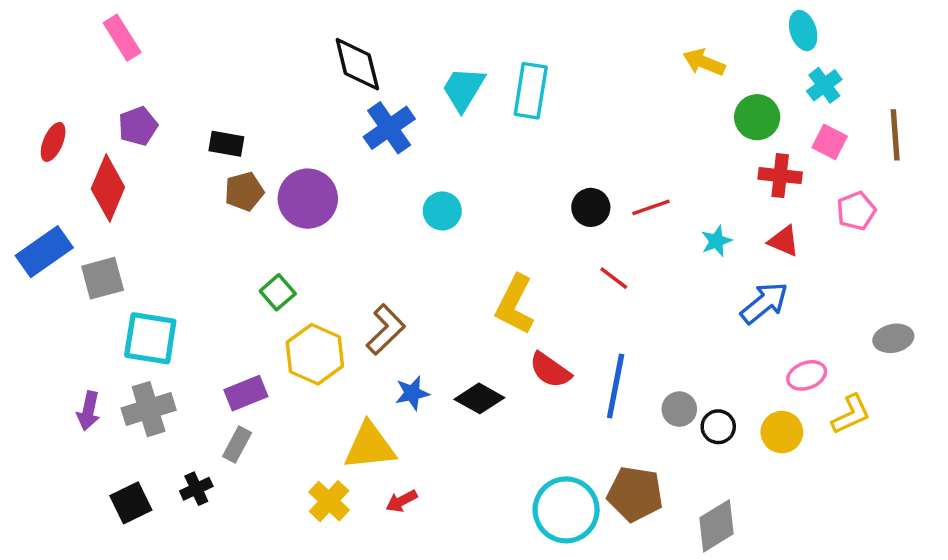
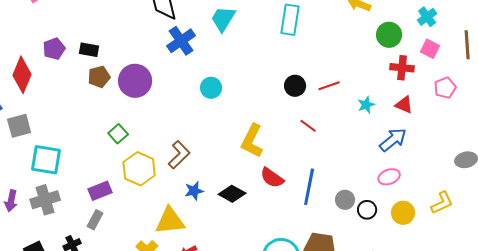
cyan rectangle: (531, 91) -> (290, 20), moved
purple pentagon: (138, 126) -> (54, 49), moved
pink ellipse: (807, 375) -> (389, 177), moved

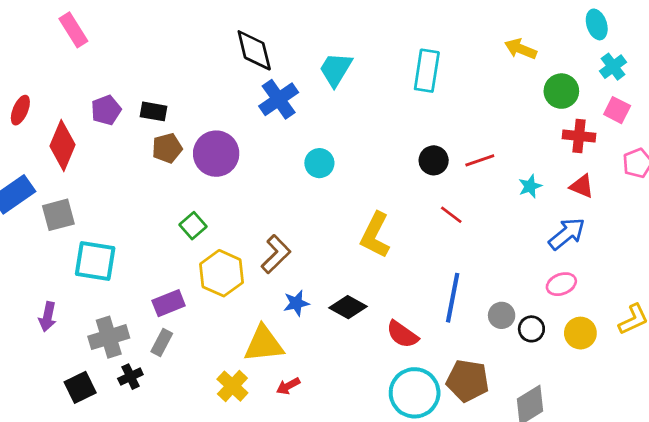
red semicircle: (272, 178) -> (402, 334), moved
gray cross: (45, 200) -> (109, 337), moved

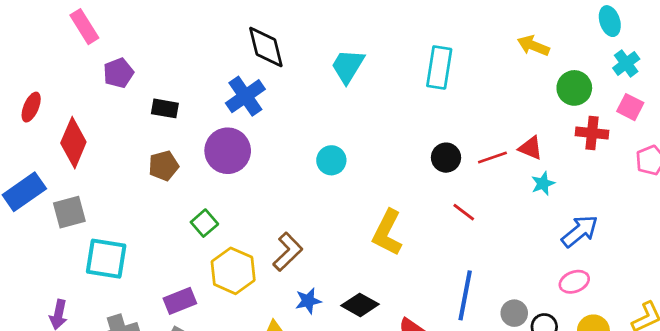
blue cross: (279, 99) -> (245, 96), moved
purple pentagon: (106, 110) -> (118, 73), moved
brown pentagon: (167, 148) -> (164, 166), moved
red triangle: (582, 186) -> (531, 148), moved

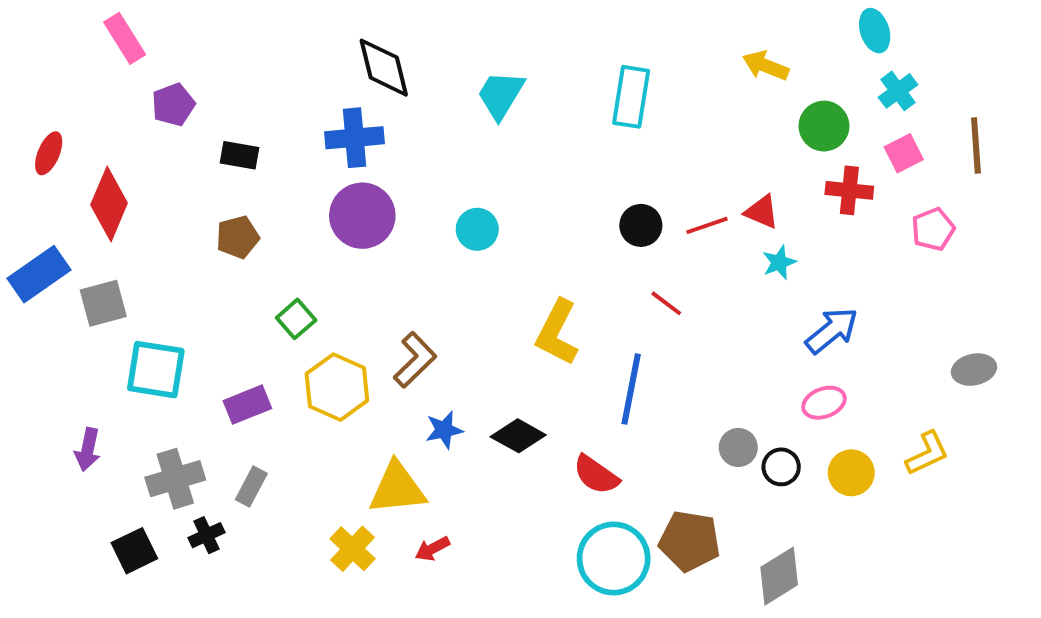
blue cross: (245, 96) -> (355, 138), turned 30
pink square: (630, 107) -> (904, 153), turned 36
purple circle: (228, 151) -> (362, 216), moved
blue line: (465, 295) -> (631, 389), moved
purple rectangle: (180, 301) -> (247, 405), moved

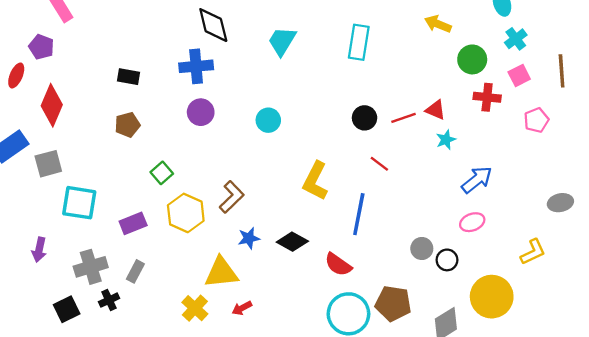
purple pentagon: (173, 105) -> (41, 47), moved, turned -30
purple circle: (362, 216) -> (201, 112), size x0.7
yellow circle: (851, 473) -> (492, 297), moved, size x1.6

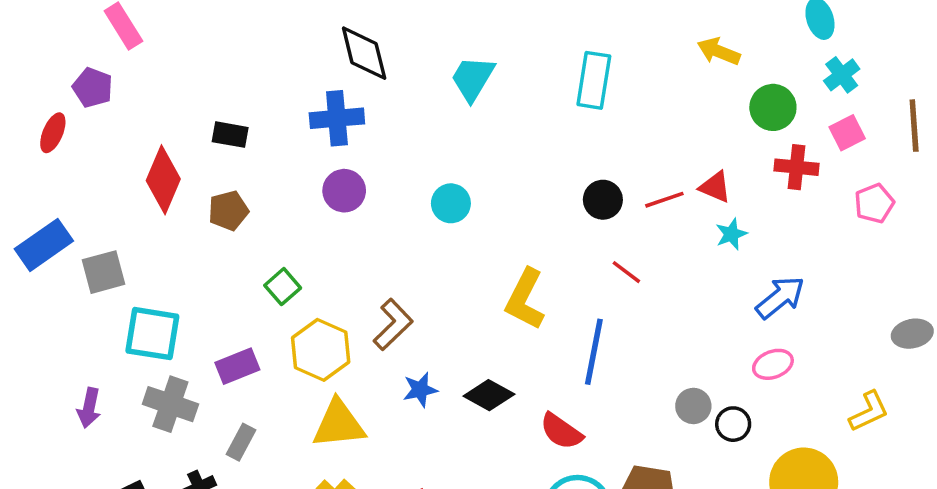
red diamond: (52, 105) -> (163, 180), moved
gray cross: (91, 267) -> (170, 404), moved, turned 36
yellow triangle: (221, 273) -> (339, 424), moved

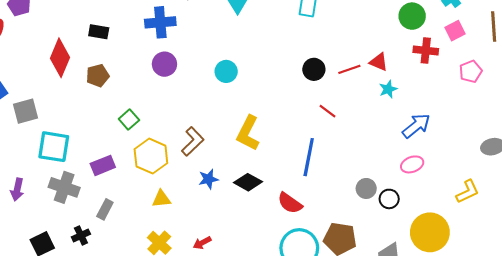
yellow L-shape: (525, 299) -> (248, 133), moved
yellow triangle: (339, 424) -> (161, 199), size x0.6

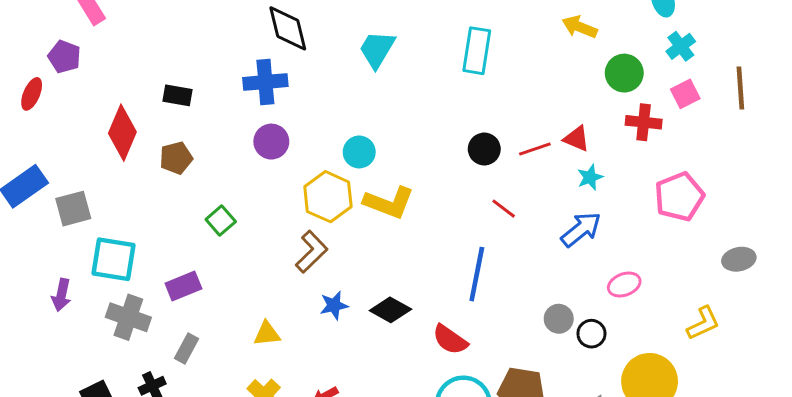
pink pentagon: (471, 71) -> (679, 197), moved, size x1.5
blue arrow: (416, 126) -> (581, 229), moved
yellow L-shape: (248, 133) -> (389, 203), moved, turned -96
yellow hexagon: (151, 156) -> (328, 197), moved
purple arrow: (17, 190) -> (61, 295), moved

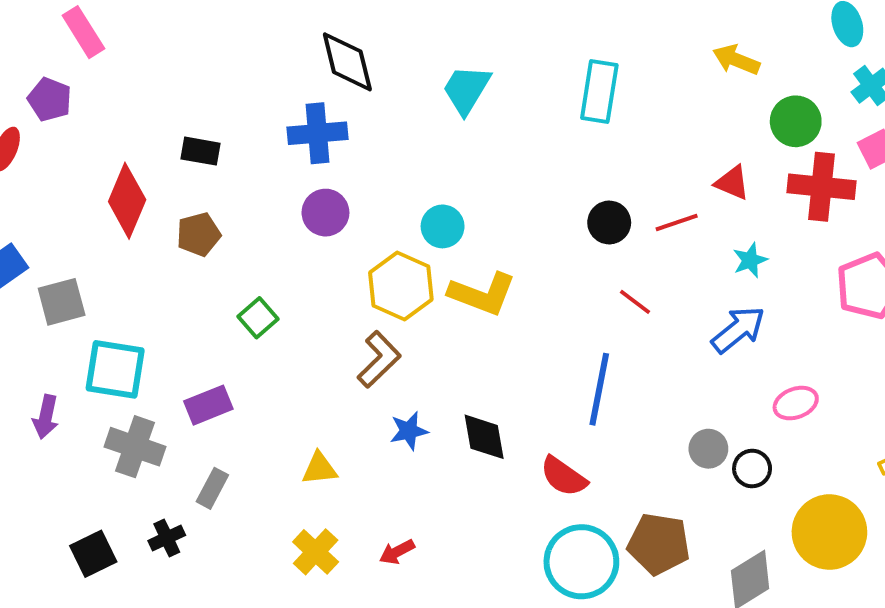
red cross: (644, 122) -> (822, 187), size x1.4
red triangle: (577, 139) -> (732, 183), moved
black diamond: (390, 310) -> (484, 437), turned 51

